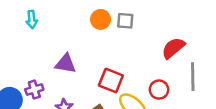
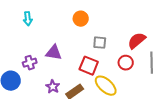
gray square: (125, 21) -> (100, 43), moved
purple cross: (34, 90) -> (30, 63), moved
red circle: (159, 90) -> (126, 63), moved

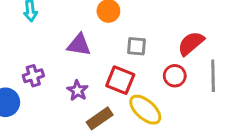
purple triangle: (54, 53) -> (79, 45), moved
purple star: (53, 87) -> (78, 90), moved

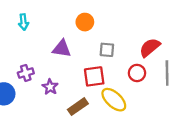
red square: (120, 80) -> (94, 76), turned -30
purple star: (78, 90) -> (50, 87), moved

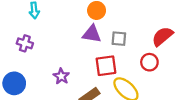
purple triangle: (62, 49) -> (92, 34), moved
purple cross: (26, 73) -> (25, 43), moved, turned 35

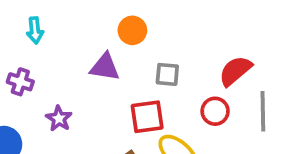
purple triangle: (92, 34) -> (105, 67), moved
purple star: (61, 76) -> (59, 119), moved

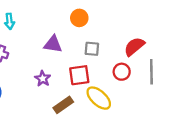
orange circle: (132, 30) -> (79, 18), moved
purple star: (59, 119) -> (43, 79), moved

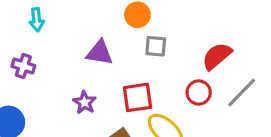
gray square: (92, 49) -> (156, 46), moved
gray line: (151, 72) -> (242, 92), turned 45

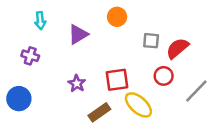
gray square: (156, 46) -> (151, 41), moved
purple triangle: (99, 53) -> (78, 34), moved, turned -40
gray line: (242, 92) -> (196, 91), moved

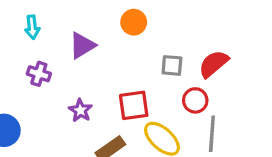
gray square: (151, 41) -> (172, 65), moved
purple cross: (30, 56) -> (39, 74), moved
gray line: (196, 91) -> (212, 134), moved, turned -40

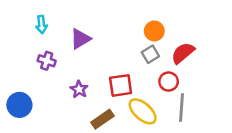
orange circle: (134, 22) -> (154, 31), moved
gray square: (172, 65) -> (150, 54), turned -36

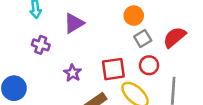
orange circle: (154, 31) -> (134, 16), moved
red circle: (169, 82) -> (149, 65), moved

